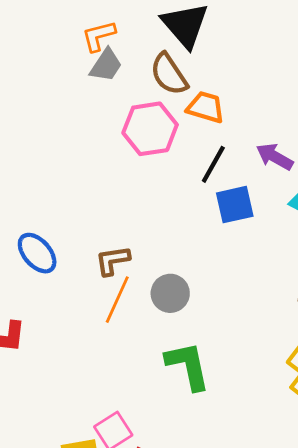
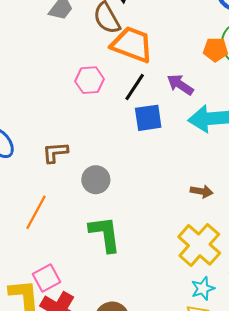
orange trapezoid: (206, 107) -> (132, 44), size x1.5
pink hexagon: (150, 129) -> (90, 80), moved, size x0.7
orange line: (117, 300) -> (36, 212), moved

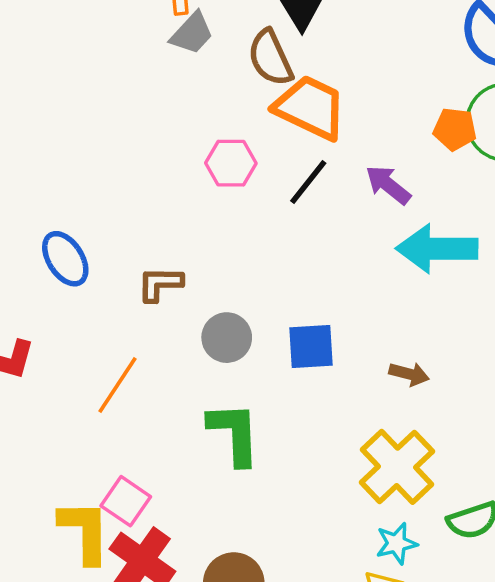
blue square: (148, 118) -> (311, 347), moved
pink square: (46, 278) -> (126, 501), turned -32

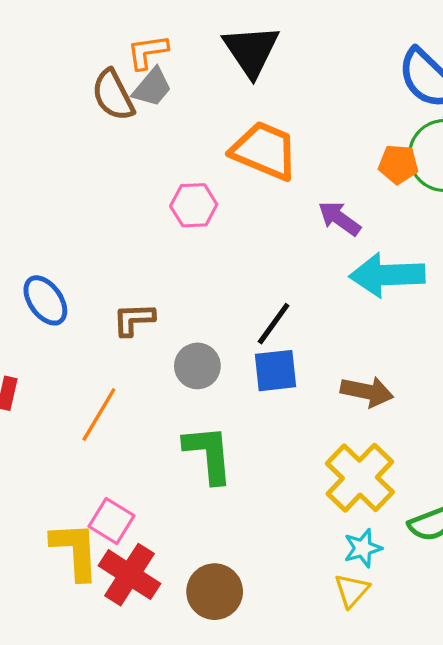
brown semicircle: (270, 58) -> (113, 95), moved
black line: (308, 182) -> (274, 324), moved
brown arrow: (409, 374) -> (367, 392), size x1.4

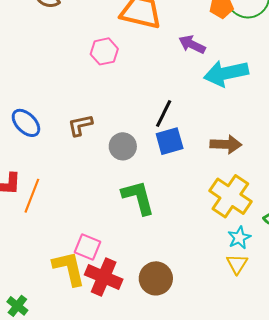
orange line: (99, 414) -> (32, 196), moved

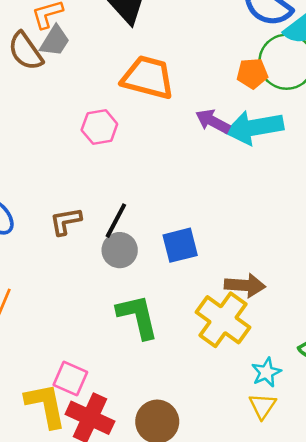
cyan arrow: (226, 73) -> (254, 127), moved
black line: (164, 114) -> (116, 221), moved
brown arrow: (226, 144) -> (245, 285), moved
yellow cross: (230, 196) -> (223, 320), moved

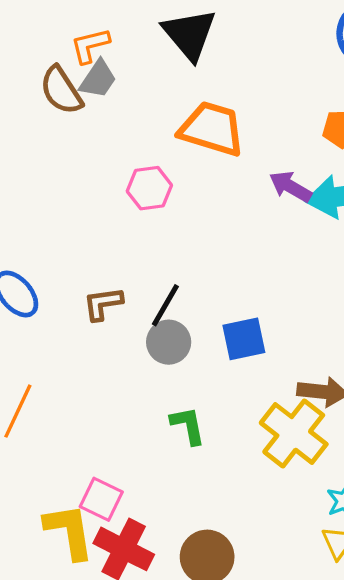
green L-shape: (138, 317) -> (188, 425), size x0.7

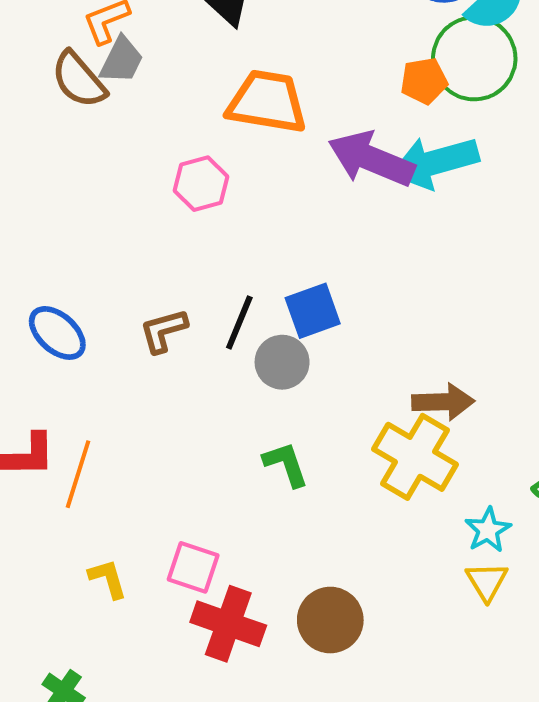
purple arrow: (290, 187) -> (371, 159), size x1.6
blue square: (244, 339) -> (313, 311), moved
gray circle: (169, 342) -> (282, 362), moved
yellow L-shape: (69, 531) -> (108, 579), moved, size x0.6

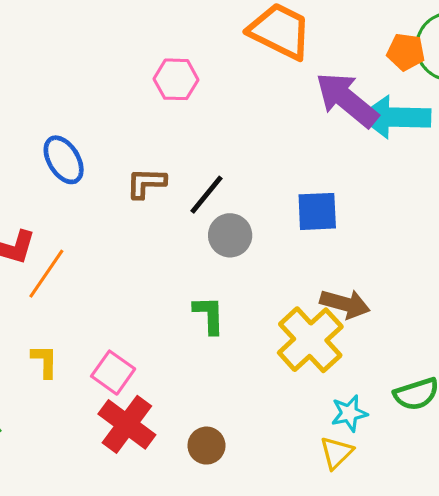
pink hexagon: (201, 184) -> (176, 79), moved
blue square: (313, 311) -> (317, 211), moved
brown circle: (330, 620) -> (206, 446), size x0.7

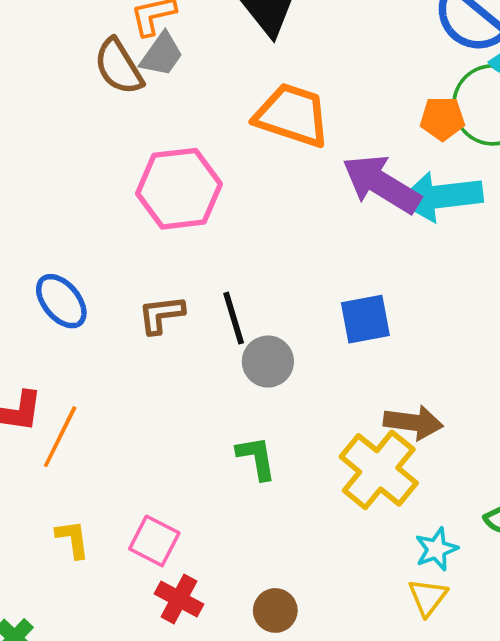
pink hexagon: (176, 79) -> (179, 189), size x1.6
black line: (206, 195) -> (234, 318), turned -48
red cross: (127, 424) -> (179, 599), size x0.7

